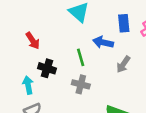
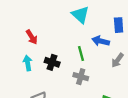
red arrow: (33, 41) -> (32, 37), moved
cyan arrow: (28, 85) -> (28, 63), moved

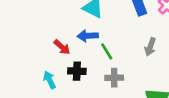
red arrow: (32, 37) -> (62, 47), moved
blue arrow: (101, 41) -> (88, 36), moved

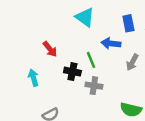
blue arrow: (88, 36) -> (111, 43), moved
black cross: (77, 71) -> (72, 72), moved

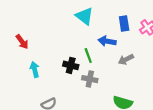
red arrow: (50, 49) -> (22, 42), moved
gray arrow: (132, 62) -> (126, 59), turned 32

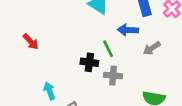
cyan arrow: (35, 69) -> (49, 91), moved

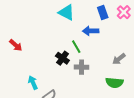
gray arrow: (152, 48) -> (119, 59), moved
black cross: (89, 62) -> (62, 58), turned 32

